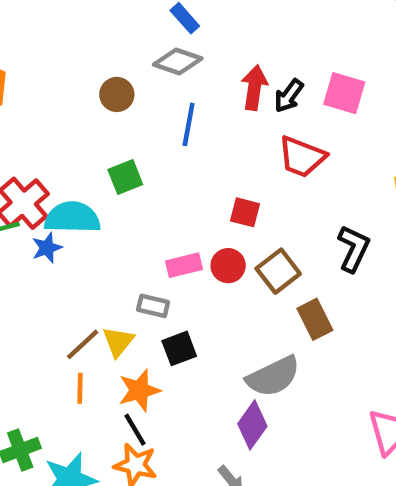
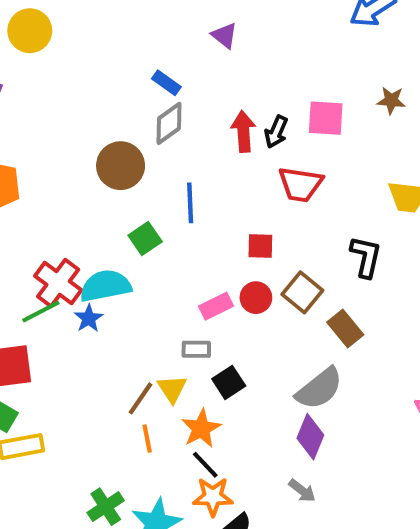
gray diamond: (178, 61) -> (169, 123), turned -42
brown circle: (117, 94) -> (121, 166), size x1.5
blue line: (189, 124) -> (190, 203), moved

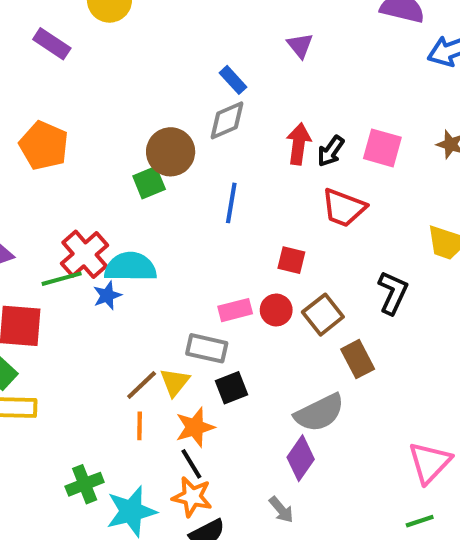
green square: (145, 239) -> (149, 183), moved
gray rectangle: (196, 349) -> (207, 348), size x1.4

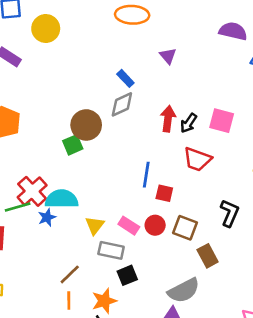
blue line: (231, 203) -> (146, 175), moved
pink rectangle: (235, 310) -> (129, 226), turned 48
brown square: (323, 315) -> (185, 228), turned -30
yellow triangle: (175, 382) -> (95, 225), moved

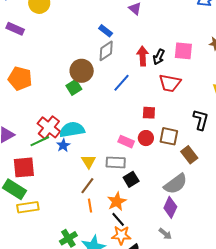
blue line: (146, 175) -> (122, 83), moved, turned 42
yellow triangle: (95, 225) -> (89, 161), moved

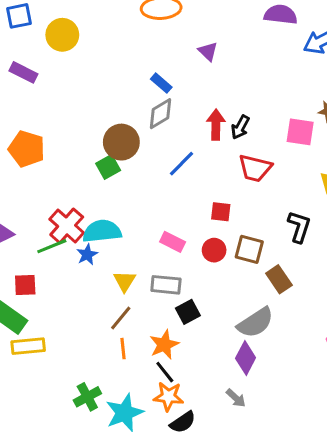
pink square: (183, 51) -> (300, 132), moved
pink rectangle: (126, 142) -> (173, 242), moved
red square: (24, 167) -> (25, 285), size x0.7

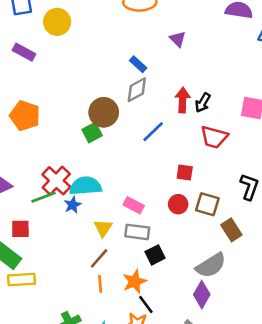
pink rectangle: (173, 242) -> (134, 205), moved
black line: (165, 372) -> (146, 304), moved

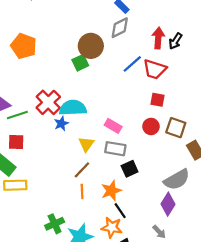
red trapezoid: (214, 137) -> (155, 69), moved
green line: (43, 197) -> (17, 115), moved

